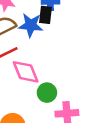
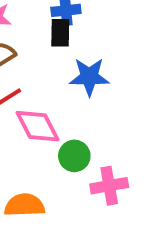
blue star: (31, 25) -> (89, 77), moved

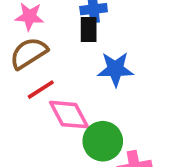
green circle: (74, 156) -> (103, 141), size x1.4

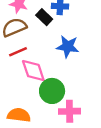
black rectangle: (89, 29) -> (44, 17), moved, turned -56

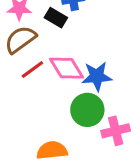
blue star: (68, 47) -> (97, 76), moved
pink diamond: (33, 71) -> (67, 68), moved

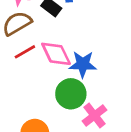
pink cross: (116, 131) -> (95, 115), turned -30

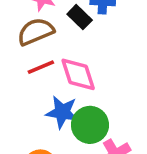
blue star: (83, 64) -> (62, 112), moved

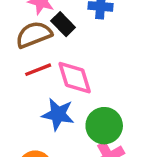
black rectangle: (80, 17) -> (63, 24), moved
green circle: (90, 125) -> (104, 126), moved

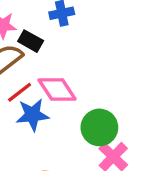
blue star: (58, 114) -> (33, 115), moved

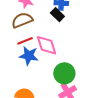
black rectangle: (31, 41) -> (57, 15), moved

